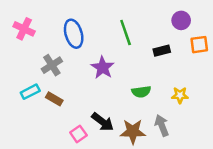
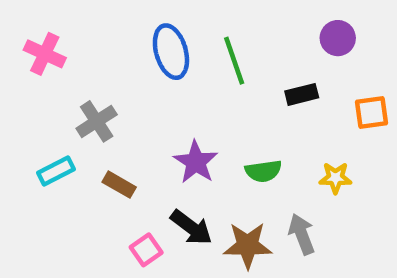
blue ellipse: (74, 34) -> (171, 52), moved
orange square: (199, 45) -> (372, 112), moved
purple star: (103, 68) -> (196, 162), moved
brown rectangle: (54, 99) -> (119, 185), moved

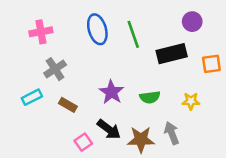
pink cross: (45, 54) -> (41, 32), moved, turned -35
black rectangle: (302, 94) -> (172, 54), size x1.6

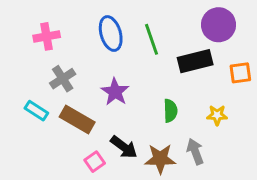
purple circle: (192, 22) -> (218, 25), size x1.5
purple star: (111, 92) -> (115, 92), moved
cyan rectangle: (32, 97) -> (36, 111), turned 60
green semicircle: (150, 97) -> (170, 111), turned -84
brown rectangle: (68, 105) -> (77, 119), size x1.6

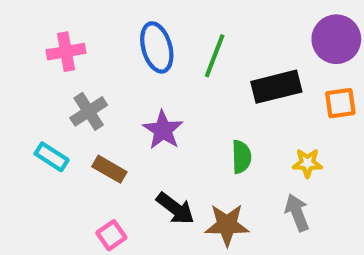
purple circle: (218, 25) -> (336, 39), moved
green line: (151, 39) -> (215, 56), turned 40
brown rectangle: (77, 119) -> (109, 169), size x0.7
gray arrow: (195, 151) -> (297, 213), moved
pink square: (95, 162) -> (111, 235), moved

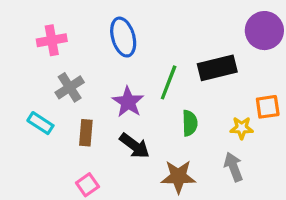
green line: (215, 56) -> (169, 82), moved
orange square: (340, 103) -> (268, 107), moved
brown rectangle: (109, 169) -> (86, 133), turned 65
black arrow: (175, 208) -> (135, 146), moved

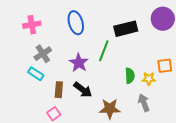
black rectangle: (217, 68) -> (126, 29), moved
cyan rectangle: (40, 123) -> (36, 74), moved
green semicircle: (190, 123) -> (130, 76), moved
brown rectangle: (86, 133) -> (59, 90), moved

